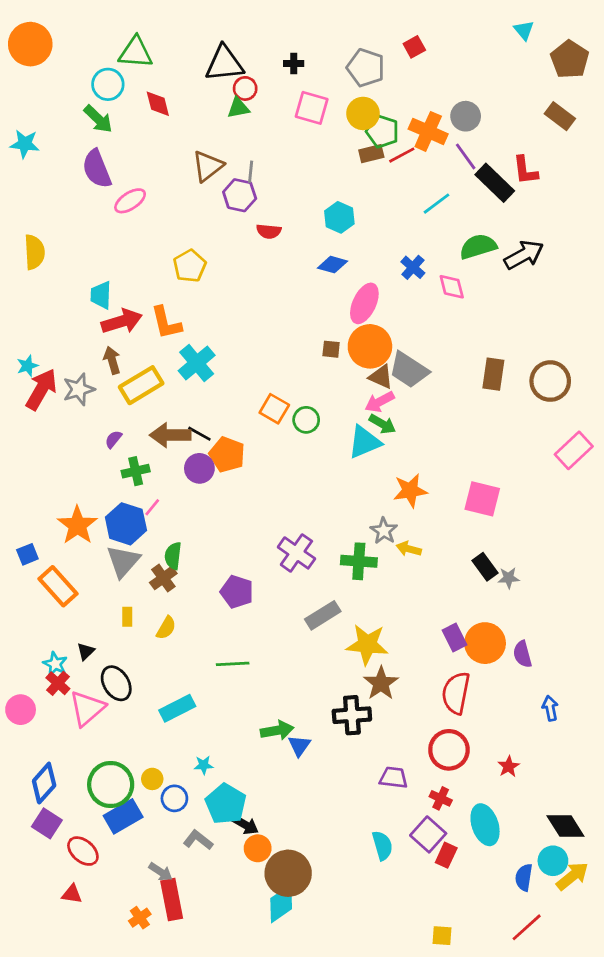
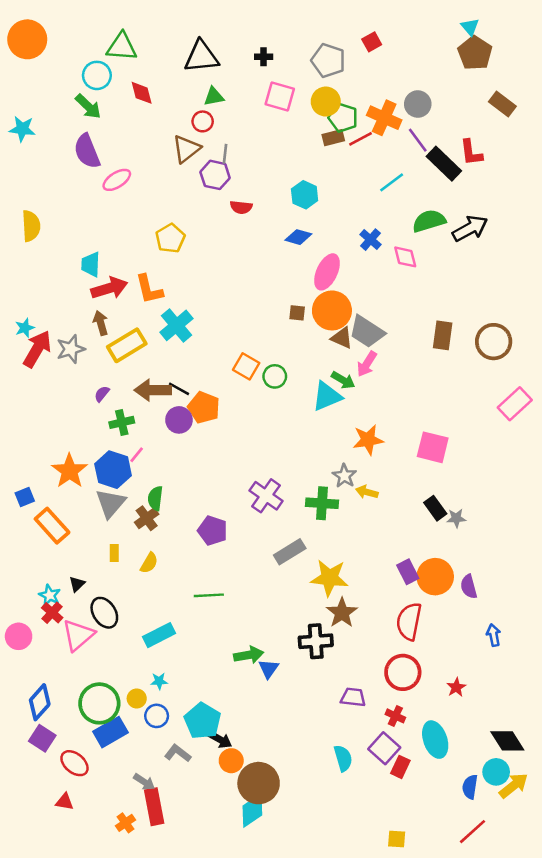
brown pentagon: (570, 59) -> (475, 53), moved
red circle: (245, 88) -> (203, 121), moved
pink arrow: (380, 402) -> (367, 364), moved, turned -30
cyan star: (204, 765) -> (159, 681), moved

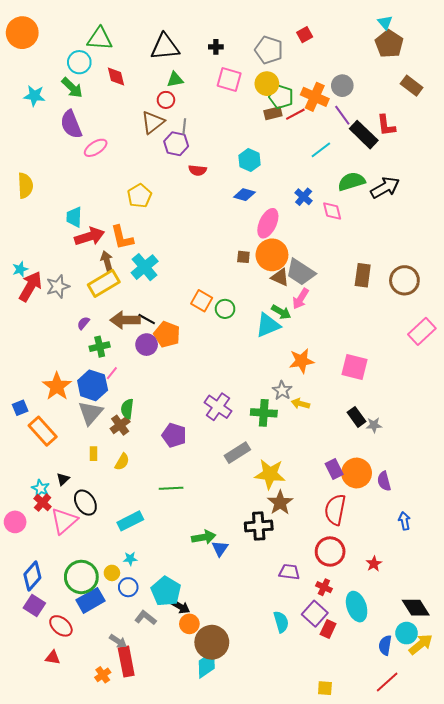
cyan star: (22, 129) -> (34, 96), moved
brown arrow: (101, 323) -> (107, 261), moved

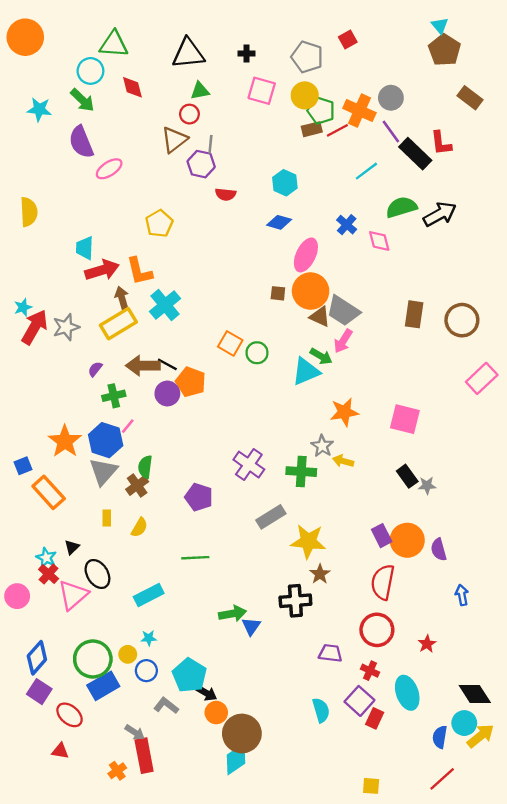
brown star: (280, 503) -> (320, 574), size x0.7

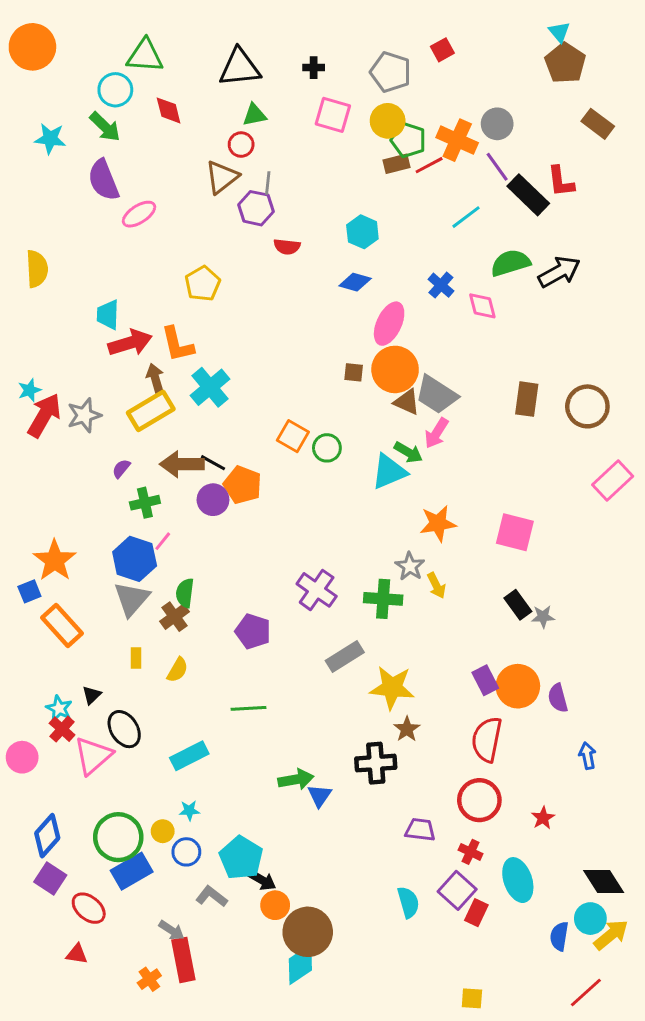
orange star: (65, 441) -> (55, 560), moved
yellow arrow: (343, 461) -> (436, 586), turned -132
red line: (442, 779) -> (586, 993), moved

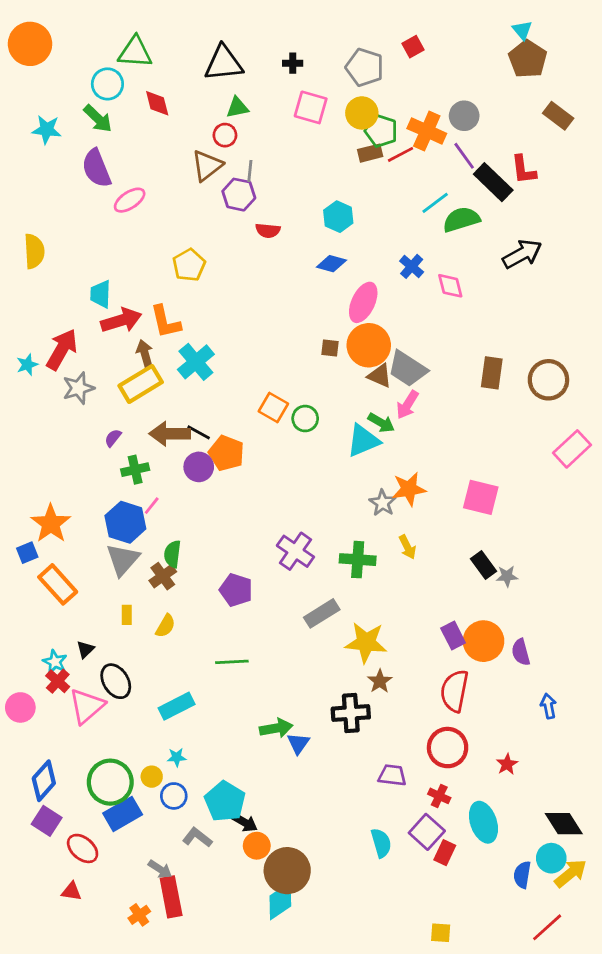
green semicircle: (510, 263) -> (461, 219), moved
red arrow: (44, 415) -> (62, 349), moved
gray star: (410, 566) -> (383, 503), moved

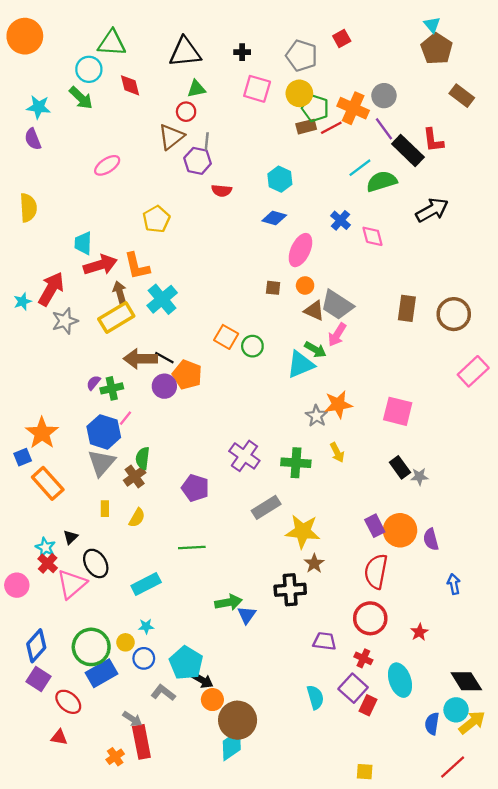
purple semicircle: (96, 168) -> (33, 139), moved, size x0.7
orange circle: (369, 345) -> (305, 285), size x0.5
purple semicircle: (113, 438) -> (93, 383), moved

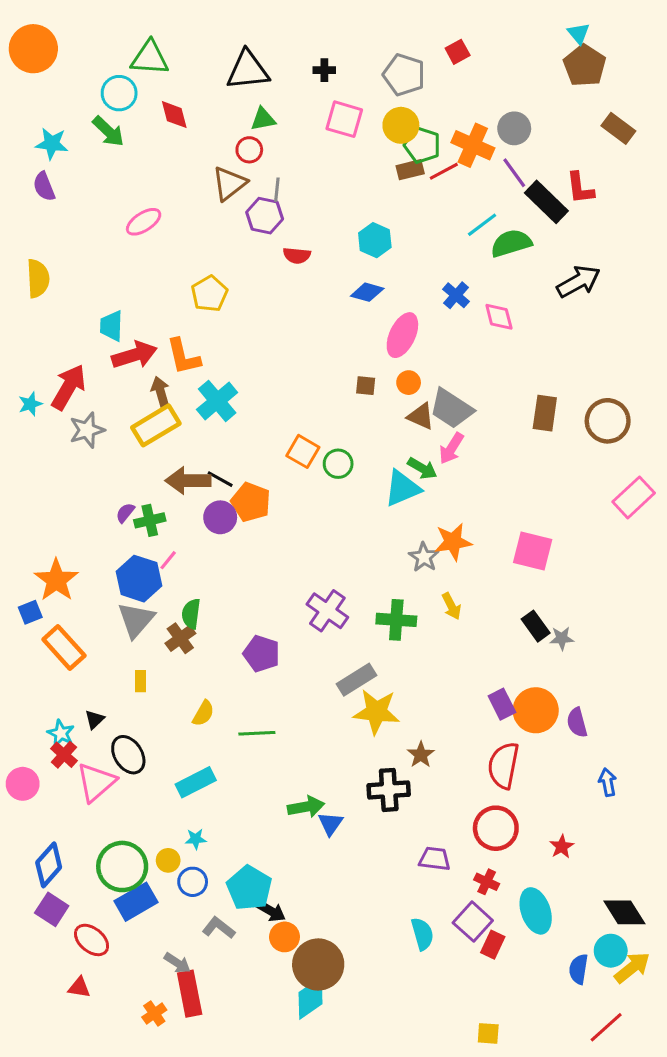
yellow semicircle: (137, 518) -> (203, 713), moved
yellow star: (303, 531) -> (376, 712), moved

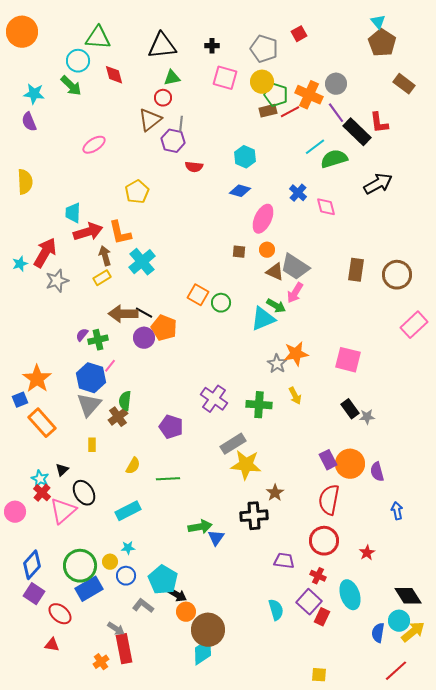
yellow rectangle: (156, 425) -> (102, 278), size x0.6

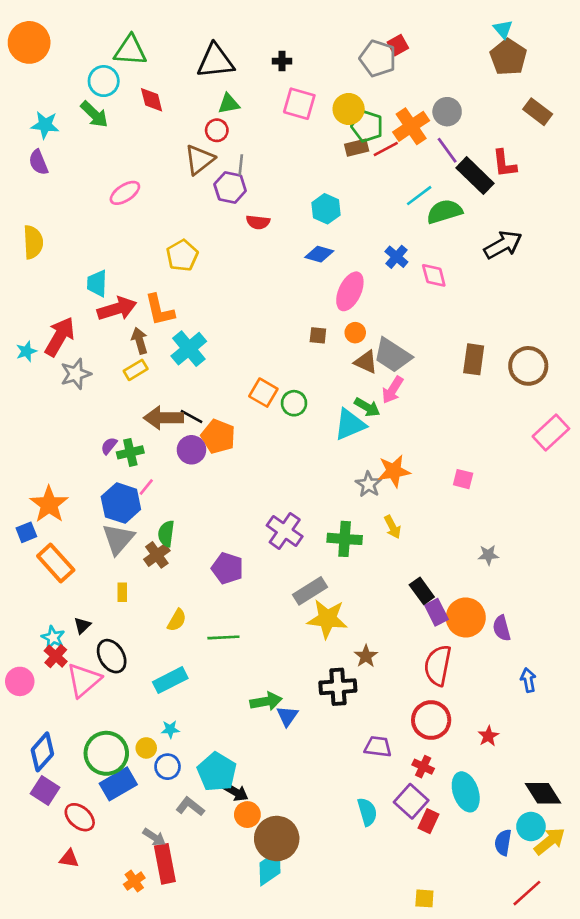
gray pentagon: (264, 49) -> (378, 58), moved
orange cross: (309, 95) -> (411, 126), turned 32
pink square: (348, 360) -> (463, 479), size x0.6
black rectangle: (350, 409) -> (422, 591), moved

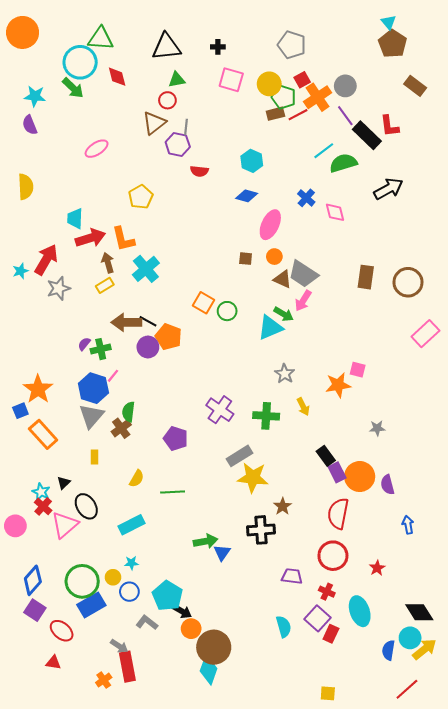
red square: (398, 45) -> (302, 80), moved
cyan circle: (104, 81) -> (80, 62), size x1.4
orange star: (394, 471) -> (338, 385), moved
cyan diamond: (270, 868) -> (209, 670), turned -36

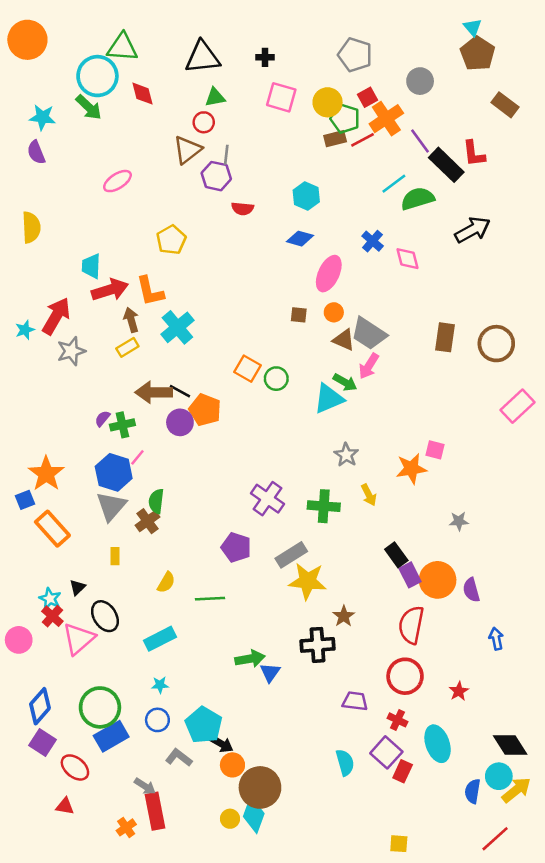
gray circle: (345, 86) -> (420, 81), moved
purple pentagon: (176, 438) -> (236, 547), moved
yellow circle: (113, 577) -> (230, 819), moved

